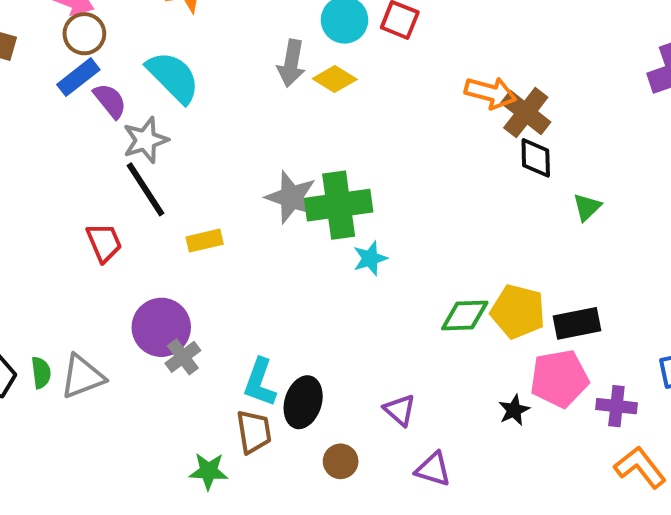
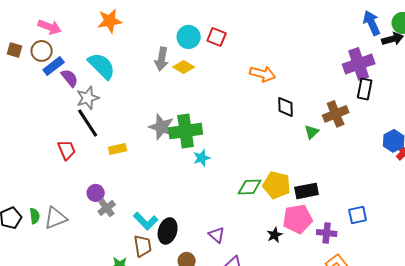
brown circle: (84, 34) -> (42, 51), moved
brown cross: (526, 113) -> (336, 114), moved, turned 30
purple circle: (161, 327) -> (96, 193), size x0.6
cyan L-shape: (260, 382) -> (146, 221), turned -65

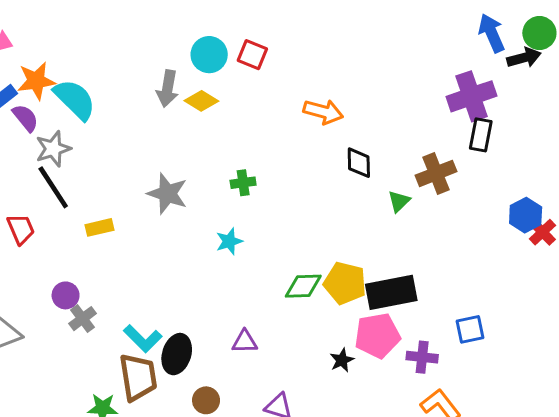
orange star: (110, 21) -> (36, 81), moved
green cross: (186, 131) -> (243, 183), moved, size x0.5
black rectangle: (307, 191) -> (391, 292), size x1.4
purple triangle: (217, 235) -> (245, 342), moved, turned -42
brown trapezoid: (143, 246) -> (138, 377), size x1.4

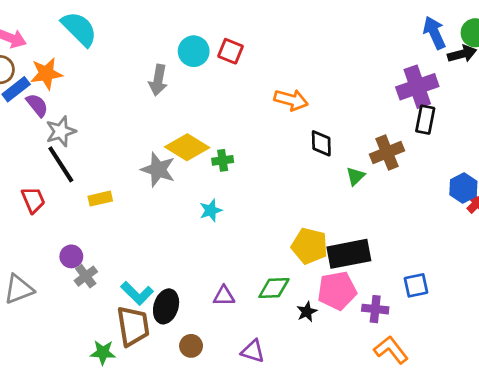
cyan semicircle: (75, 99) -> (79, 29), moved
yellow diamond: (201, 101) -> (187, 147), moved, size x1.5
green diamond: (303, 286) -> (274, 288), moved

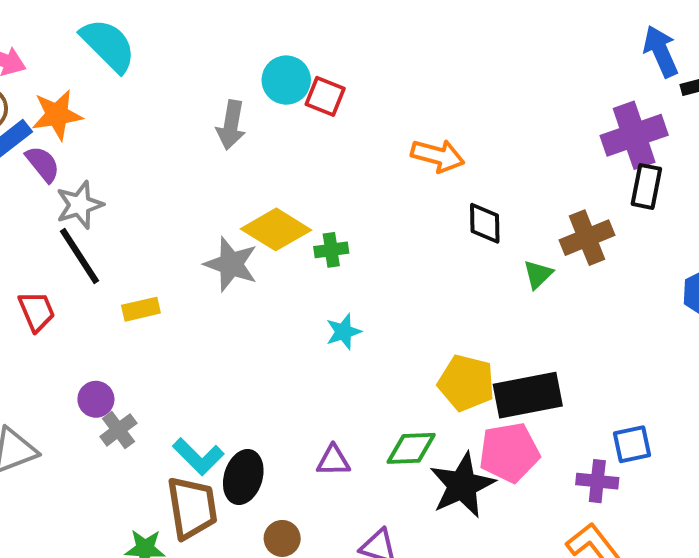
red square: (231, 51) -> (325, 96), moved
cyan star: (211, 210) -> (344, 332), moved
purple cross: (375, 309) -> (597, 481), moved
black star: (307, 312) -> (462, 485), size x2.0

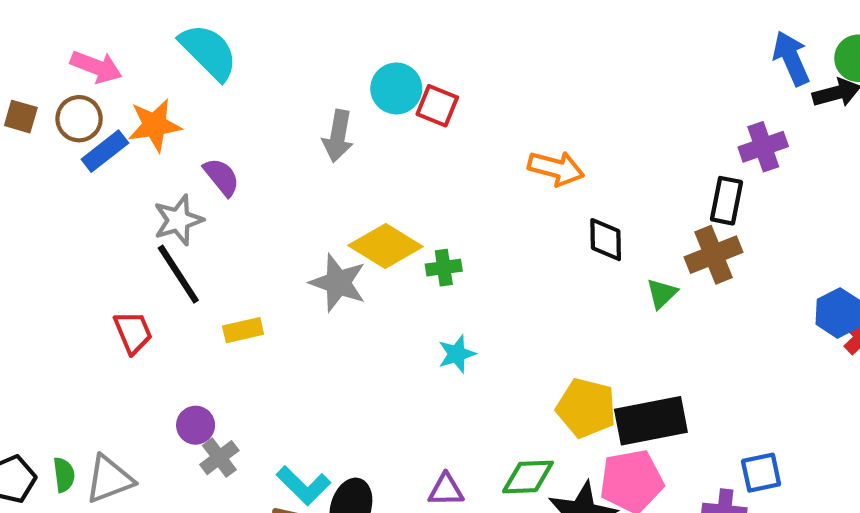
purple cross: (634, 135) -> (763, 147), size x0.7
purple semicircle: (43, 164) -> (221, 177), moved
black rectangle: (646, 186) -> (726, 201), moved

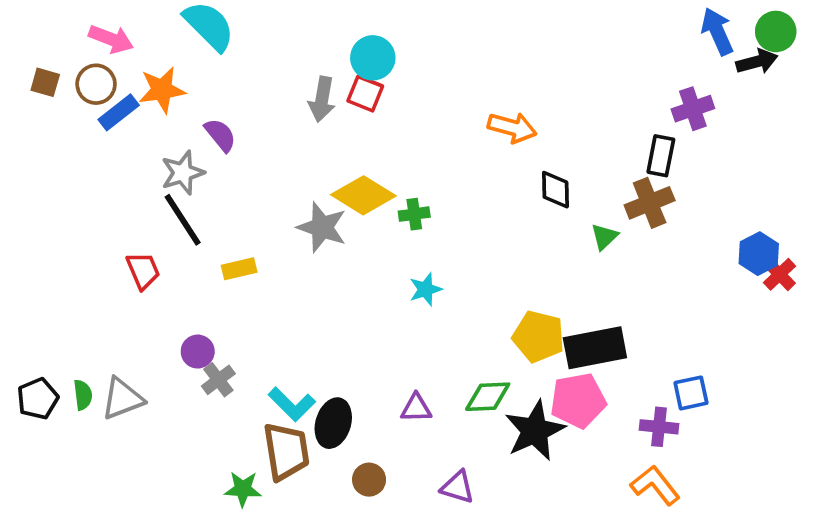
red square: (437, 106) -> (365, 94), moved

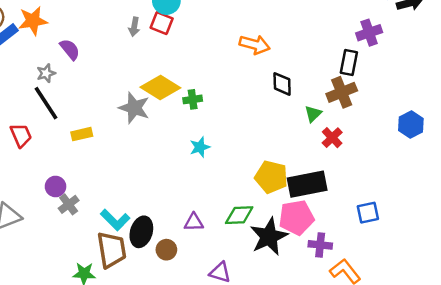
gray arrow: (322, 99) -> (134, 27), size x0.7
gray star: (183, 173) -> (46, 73), size x0.7
red cross: (779, 274) -> (332, 138), moved
purple cross: (659, 427) -> (320, 245), moved
brown circle: (369, 480) -> (166, 250), moved

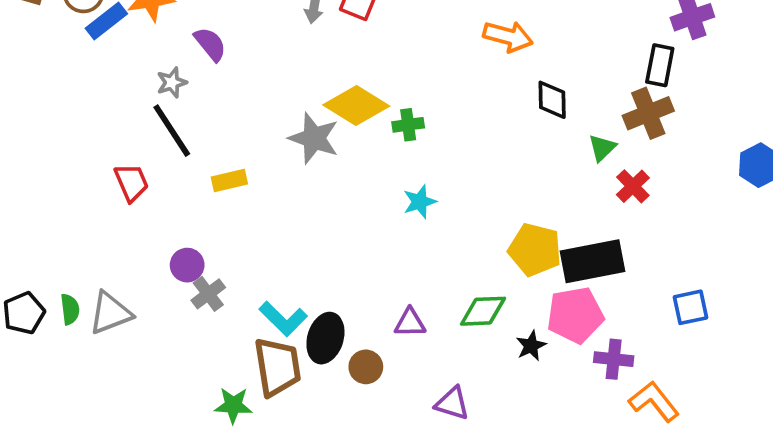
black star: (269, 237) -> (531, 346), size x0.5

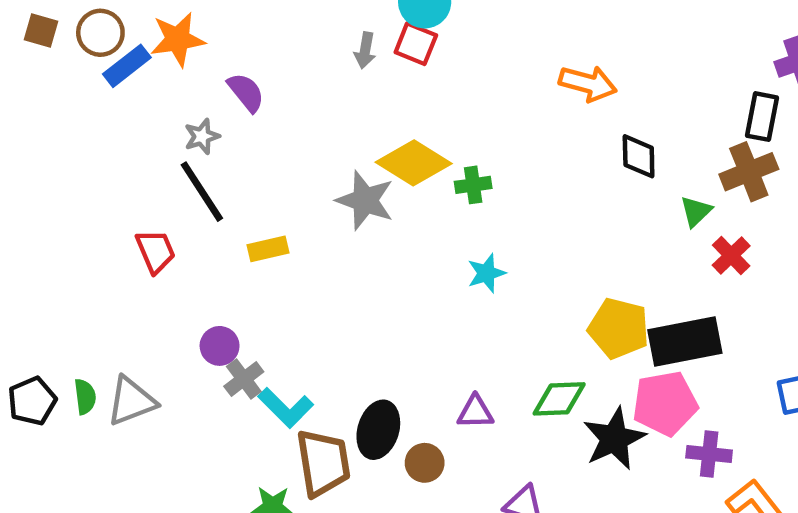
cyan L-shape: (283, 319) -> (286, 408), moved
black star: (531, 346) -> (614, 439), size x1.8

